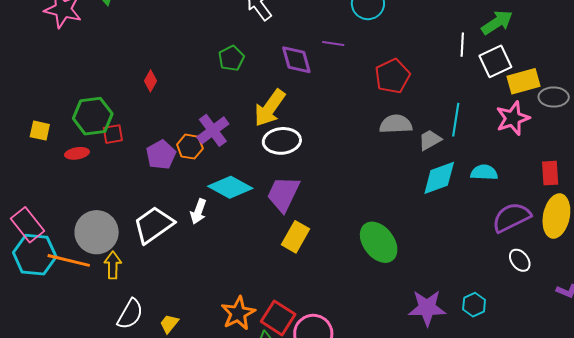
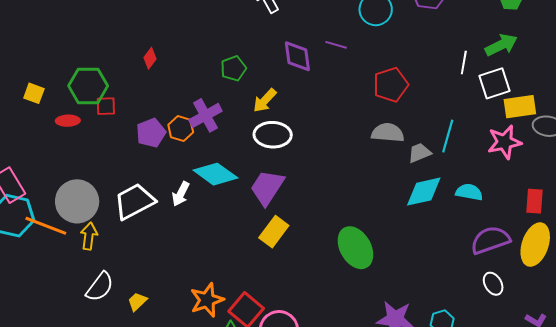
green pentagon: (231, 58) -> (233, 68), moved
yellow arrow: (270, 108) -> (265, 101), size x0.7

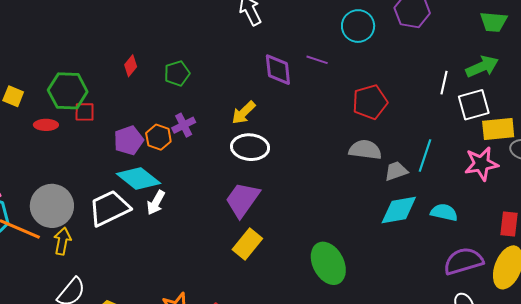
green pentagon: (233, 68) -> (177, 73), moved
purple cross: (205, 115) -> (184, 125), size x0.7
cyan diamond: (215, 174) -> (138, 179), moved

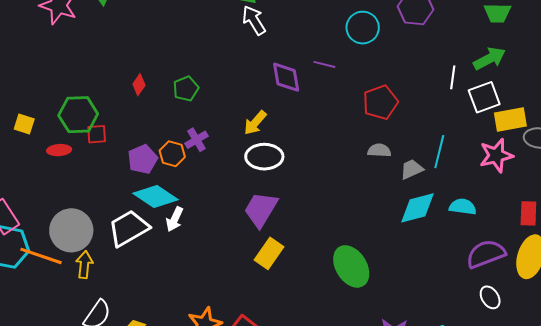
gray semicircle: (365, 150) -> (379, 150), size x0.7

